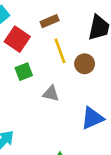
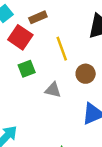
brown rectangle: (50, 21) -> (38, 17), moved
brown circle: (85, 64) -> (86, 74), moved

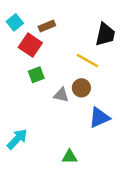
yellow line: (62, 49) -> (87, 61), moved, turned -40
brown circle: (86, 74) -> (81, 88), moved

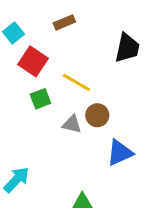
brown rectangle: (47, 26) -> (64, 22), moved
yellow line: (87, 61) -> (76, 82), moved

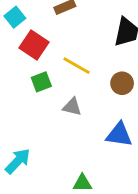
brown circle: (97, 115) -> (122, 83), moved
blue triangle: (120, 153) -> (119, 135), turned 32

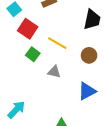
green square: (41, 82) -> (33, 54), turned -32
blue triangle: (119, 135) -> (87, 91), turned -36

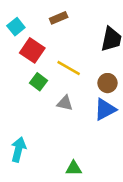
blue triangle: (87, 91) -> (105, 109), moved
cyan arrow: (16, 110) -> (18, 150), turned -30

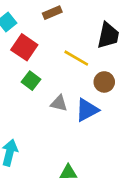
yellow line: (69, 68) -> (76, 58), moved
blue triangle: (105, 109) -> (87, 110), moved

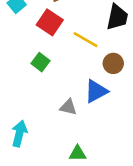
red square: (24, 47) -> (50, 22), moved
gray triangle: (59, 103) -> (68, 107), moved

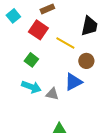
cyan arrow: (19, 134) -> (31, 87), moved, turned 96

